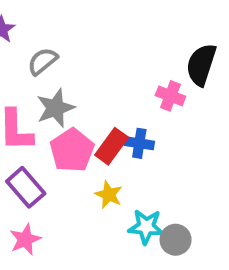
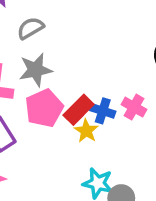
pink cross: (170, 96) -> (134, 107), moved
yellow star: (109, 195) -> (86, 131), moved

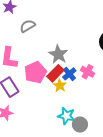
gray star: (36, 70) -> (58, 54), moved, turned -30
blue cross: (103, 111) -> (69, 74), turned 32

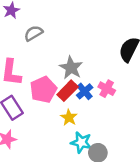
yellow star: (60, 86) -> (69, 117), moved

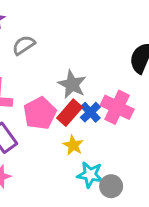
pink cross: (107, 89) -> (117, 107), size x1.5

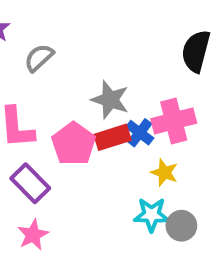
pink cross: (117, 107) -> (174, 121), turned -32
red rectangle: (70, 113) -> (112, 137), turned 40
yellow star: (73, 145) -> (164, 173), moved

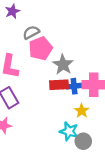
blue cross: (140, 133) -> (74, 86), turned 32
pink pentagon: (74, 144) -> (41, 48), moved

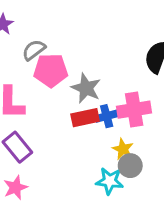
pink pentagon: (41, 48) -> (51, 70), turned 30
gray circle: (83, 141) -> (130, 166), moved

